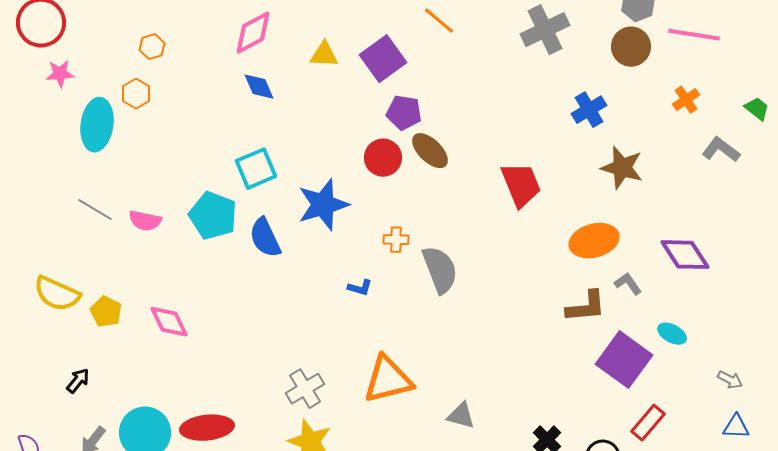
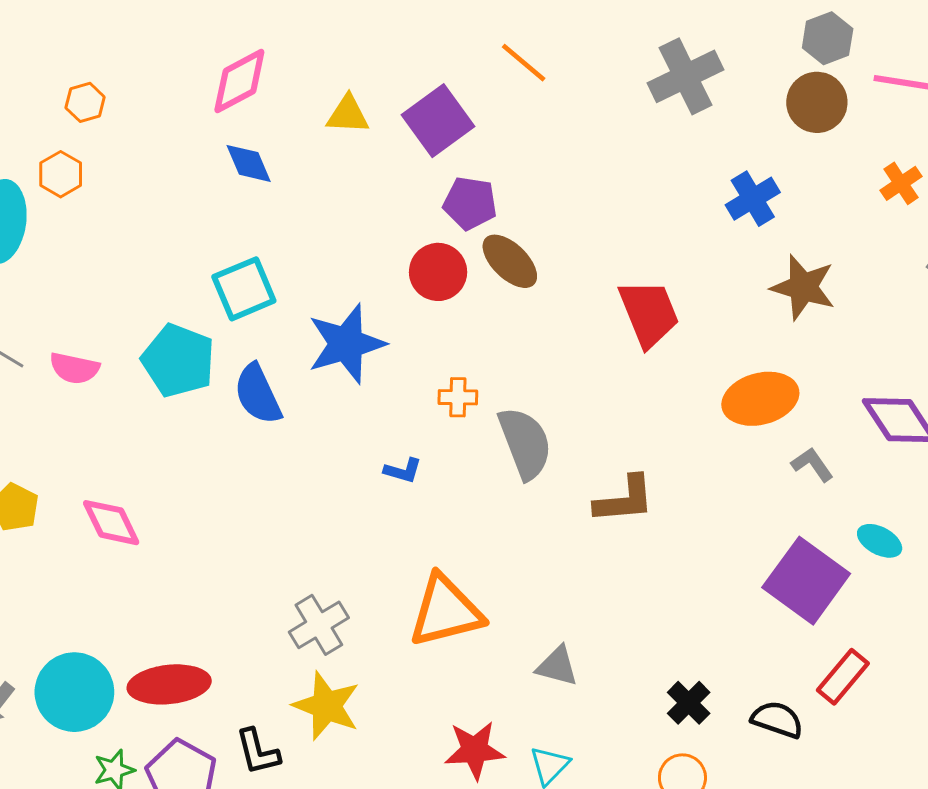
brown L-shape: (586, 307) -> (624, 500), moved

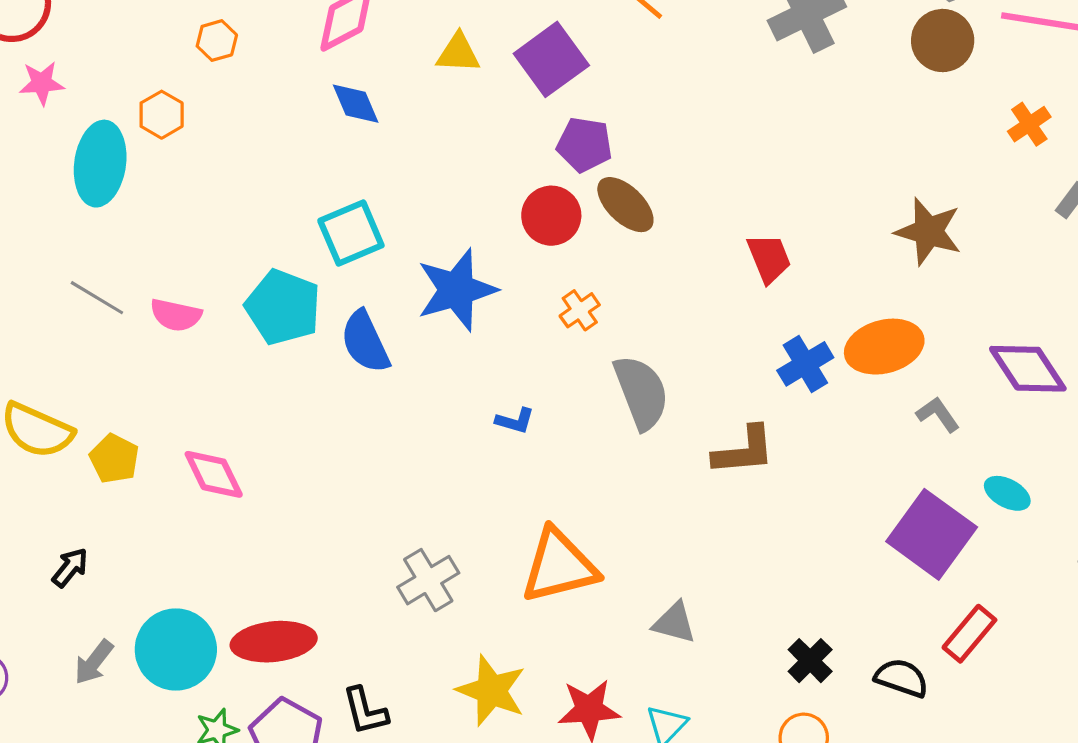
orange hexagon: (85, 102) -> (217, 41), moved
blue cross: (753, 199) -> (805, 364), moved
red trapezoid: (649, 313) -> (769, 258), size x0.7
orange cross: (458, 397) -> (580, 310), moved, turned -36
yellow star: (326, 706) -> (491, 691), moved

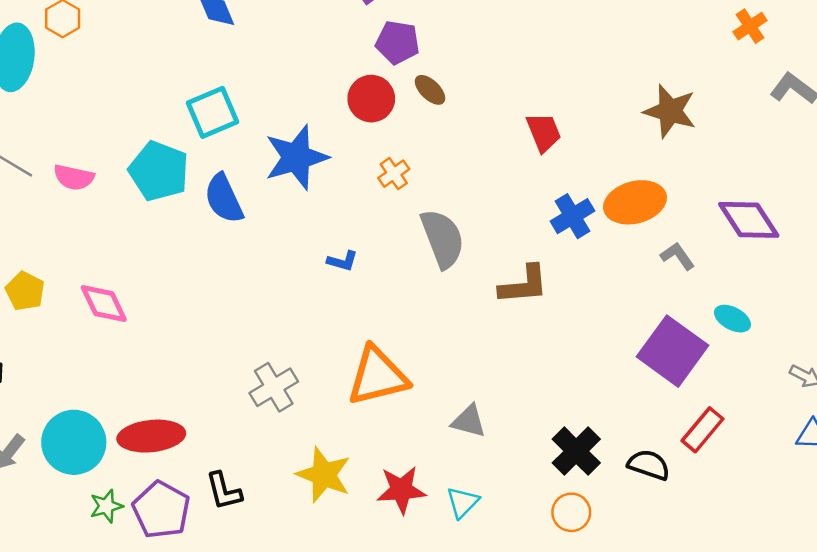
brown ellipse: (625, 205) -> (430, 90), size x0.7
black cross: (810, 661) -> (576, 451), size x1.4

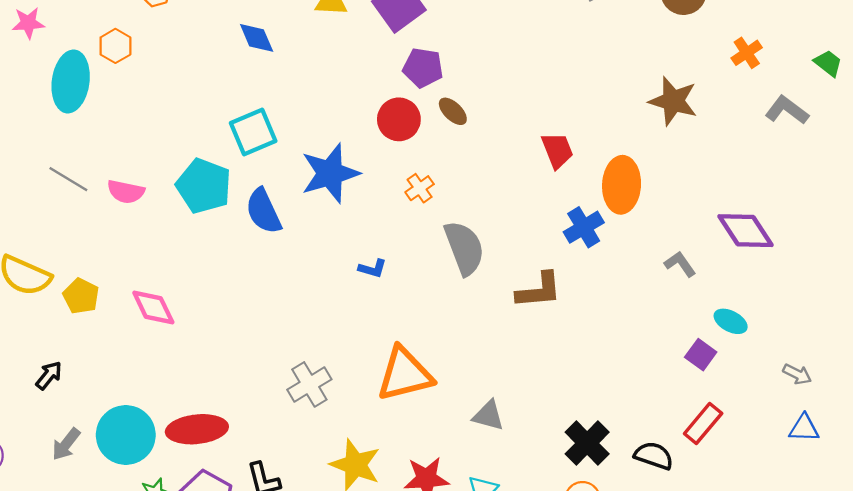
brown star: (670, 111) -> (673, 101), moved
orange ellipse: (635, 202) -> (622, 185), moved, turned -72
purple square: (672, 351) -> (701, 355), moved, size x0.5

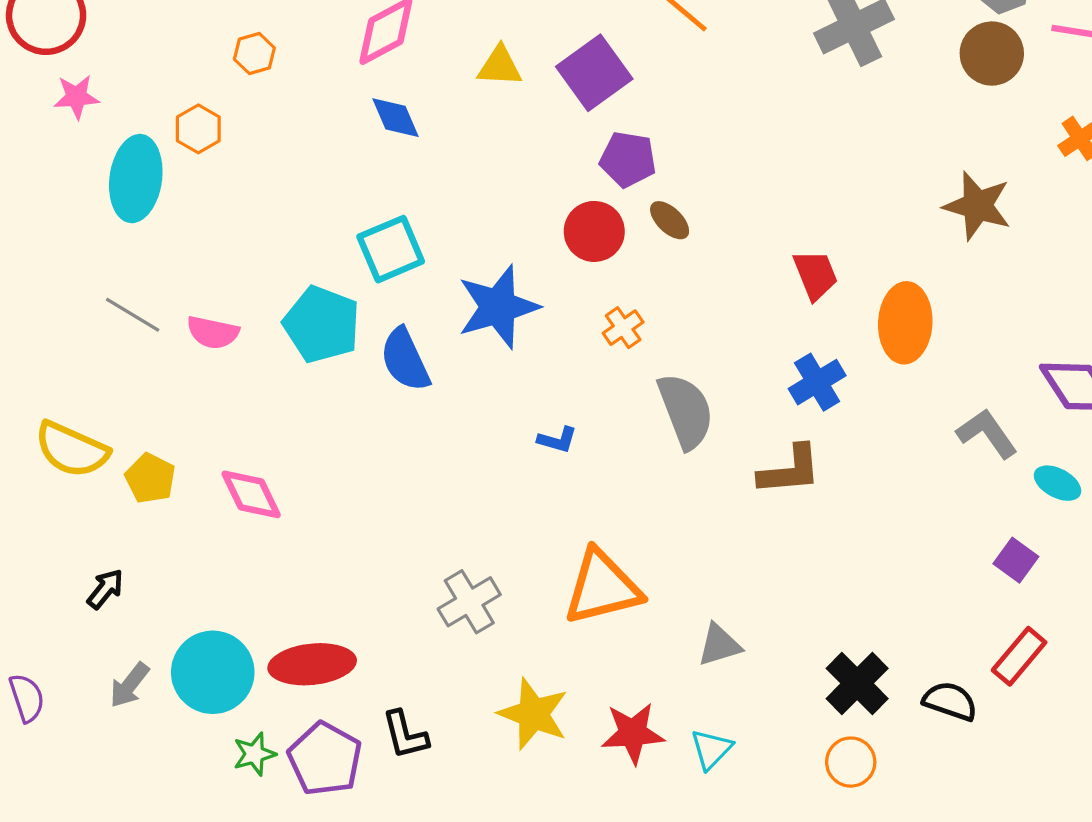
blue cross: (584, 227) -> (817, 382), moved
gray L-shape: (680, 264) -> (987, 433), size x1.4
cyan ellipse: (731, 321) -> (1058, 483), moved
gray triangle: (488, 415) -> (719, 645), turned -32

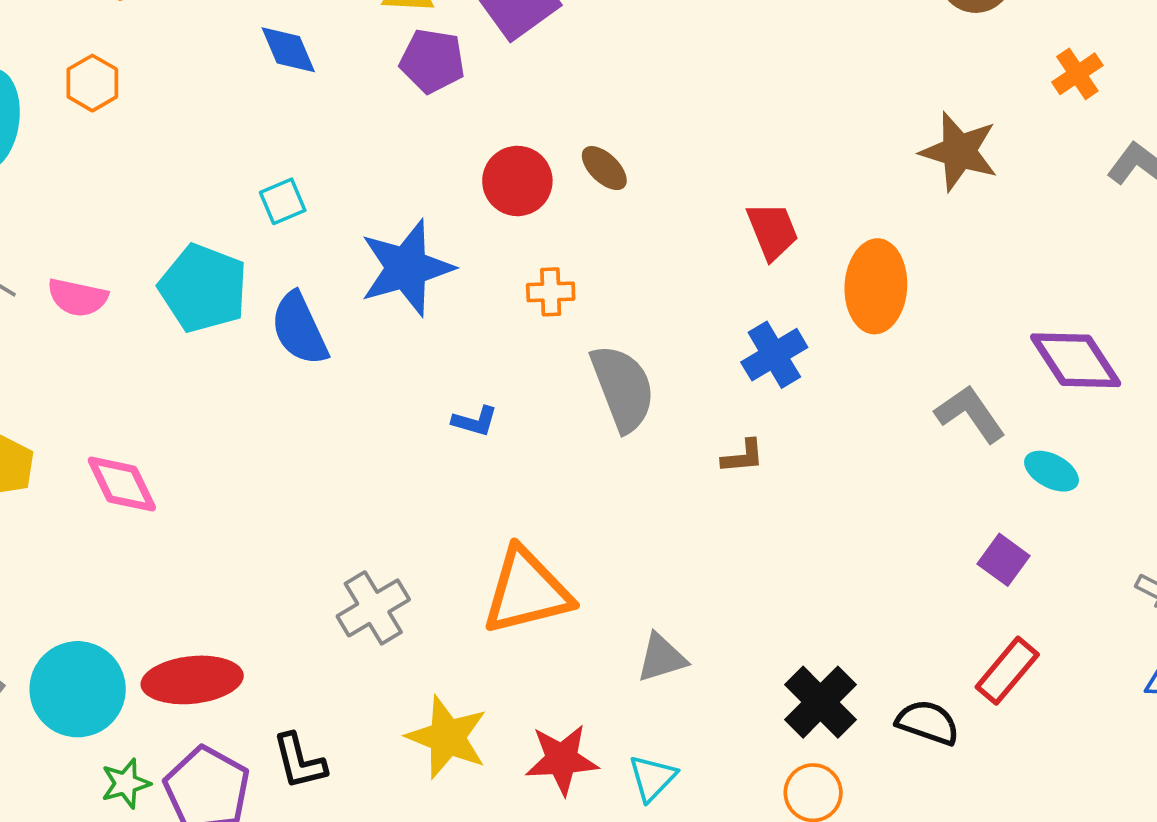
orange hexagon: (198, 129) -> (92, 83), moved
purple pentagon: (628, 159) -> (432, 61), moved
cyan square: (391, 249) -> (283, 201), size x0.6
orange cross: (623, 328) -> (551, 292), turned 33
brown L-shape: (790, 470) -> (743, 456), size x0.6

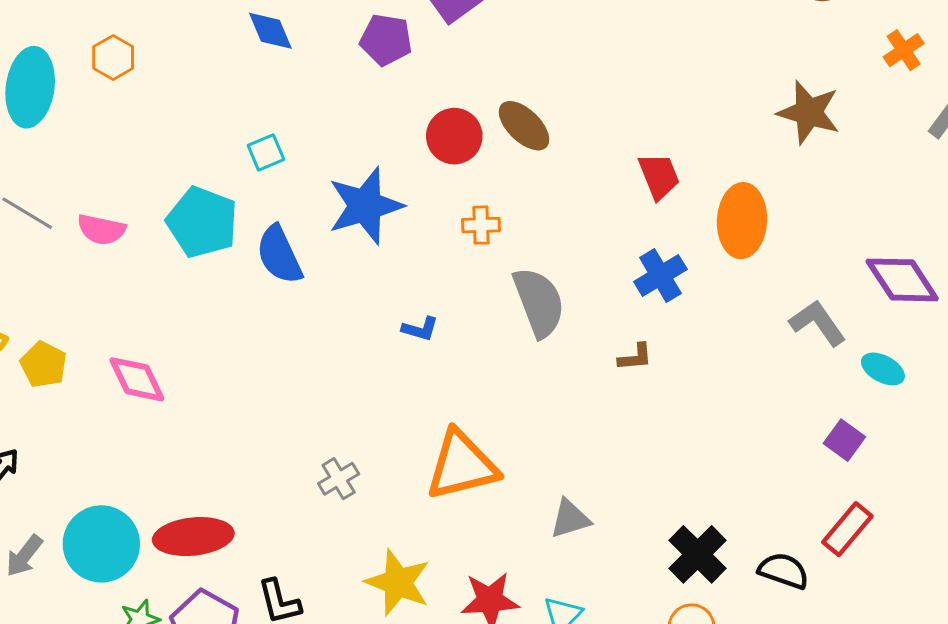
brown ellipse: (604, 168) -> (524, 126), size x1.4
gray cross: (373, 608) -> (339, 479), size x0.7

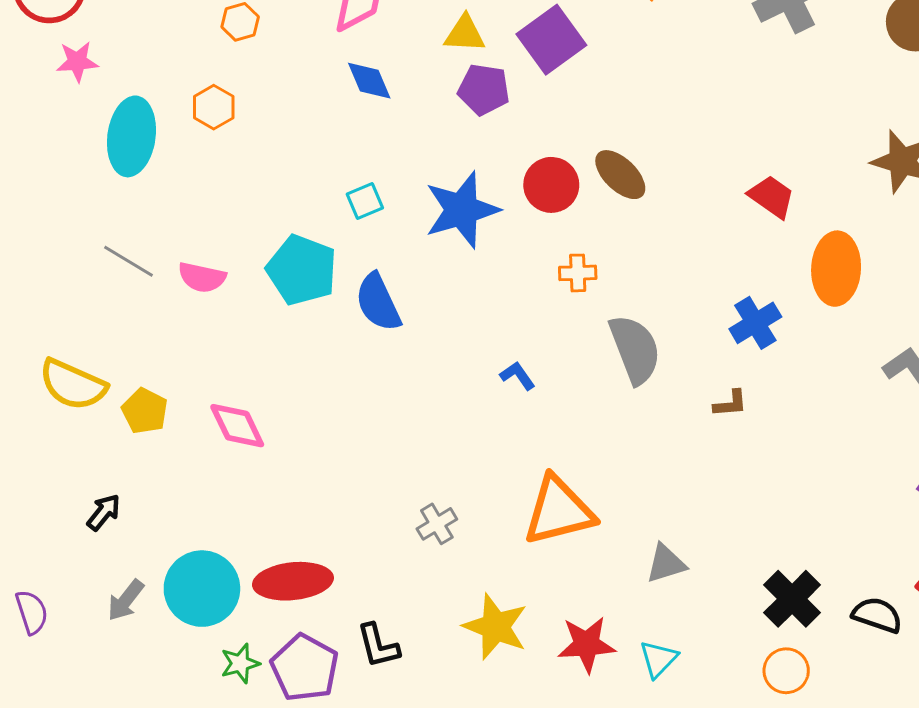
red trapezoid: (659, 176) -> (771, 197), moved, turned -33
blue star: (365, 206) -> (462, 210), moved
blue L-shape: (420, 329) -> (518, 376), turned -141

